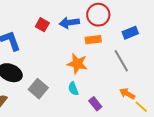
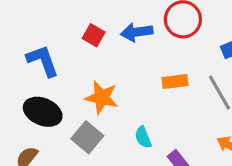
orange rectangle: (93, 40) -> (175, 81), moved
orange star: (77, 64) -> (102, 97), moved

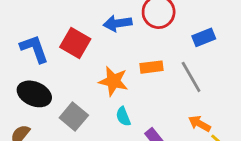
red square: (94, 35) -> (75, 43), moved, size x1.5
orange star: (102, 97) -> (113, 81), moved

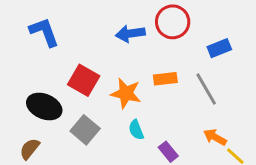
red square: (75, 43) -> (84, 80), moved
blue L-shape: (34, 49) -> (44, 32), moved

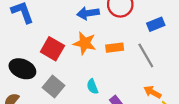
orange star: (126, 93) -> (85, 43), moved

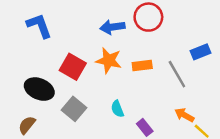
blue rectangle: (156, 24) -> (200, 52), moved

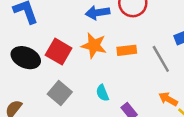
black ellipse: (39, 89) -> (26, 58), moved

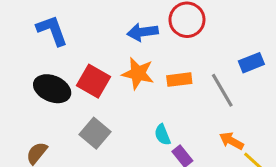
cyan semicircle: (102, 93) -> (162, 135), moved

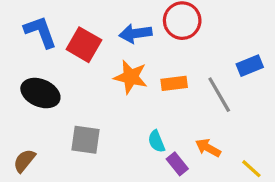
red square: (93, 81) -> (84, 45), moved
gray square: (95, 133) -> (86, 140), turned -32
orange arrow: (231, 141) -> (208, 148), moved

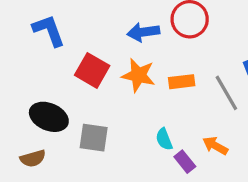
red square: (84, 45) -> (92, 70), moved
black ellipse: (40, 93) -> (49, 117), moved
brown semicircle: (24, 161) -> (33, 158), turned -145

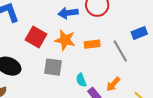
gray square: (94, 138) -> (53, 67), moved
orange arrow: (215, 146) -> (113, 84), turned -77

